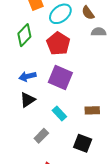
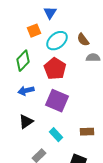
blue arrow: (28, 76) -> (26, 91), moved

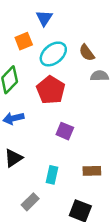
purple square: (57, 101) -> (65, 131), moved, size x0.6
cyan rectangle: (56, 135) -> (52, 175), turned 56

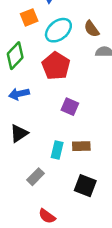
brown rectangle: (92, 171) -> (81, 146), moved

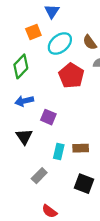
red pentagon: (56, 66) -> (71, 76), moved
purple square: (70, 107) -> (48, 117), moved
black triangle: (19, 133) -> (24, 137), turned -30

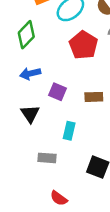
brown rectangle: (81, 148) -> (94, 97), moved
gray rectangle: (39, 176) -> (47, 158), turned 49

